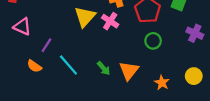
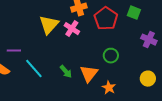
green circle: (153, 41) -> (111, 56), moved
purple line: (46, 45) -> (14, 51), turned 56
orange star: (162, 83) -> (109, 88), moved

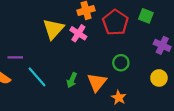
green arrow: (66, 72) -> (72, 80), turned 64
yellow circle: (148, 79) -> (159, 78), moved

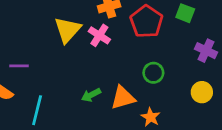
cyan line: (37, 77) -> (37, 110), moved, turned 55
green arrow: (72, 80) -> (91, 95), turned 40
orange triangle: (97, 82) -> (123, 98), turned 36

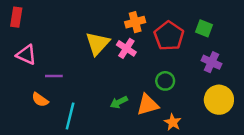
purple cross: (206, 51) -> (211, 62), moved
green circle: (153, 73) -> (165, 81), moved
yellow circle: (202, 92) -> (219, 100), size x1.5

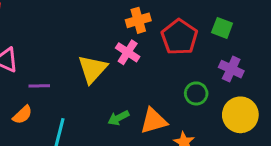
yellow triangle: (98, 43) -> (93, 69), moved
green circle: (165, 81) -> (196, 93), moved
orange semicircle: (40, 100) -> (22, 115), turned -78

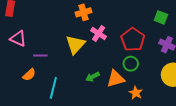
orange cross: (138, 20) -> (84, 12), moved
red pentagon: (179, 37) -> (133, 40), moved
green circle: (196, 93) -> (131, 64), moved

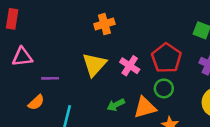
pink cross: (99, 33) -> (130, 66), moved
pink triangle: (18, 39) -> (22, 57), turned -30

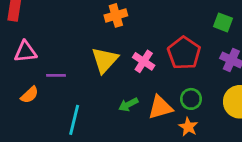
green circle: (164, 88) -> (191, 99), moved
orange semicircle: (36, 102) -> (30, 95), moved

